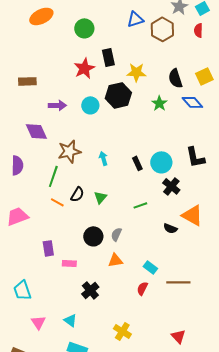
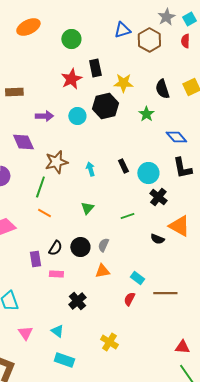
blue diamond: (192, 102) -> (176, 137), moved
black rectangle: (137, 163) -> (123, 166), moved
black semicircle: (77, 194) -> (55, 248), moved
red triangle: (178, 336) -> (182, 347), moved, turned -42

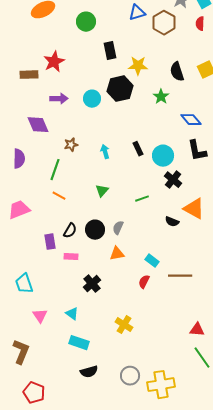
red star: (71, 79) -> (54, 62), moved
brown star: (56, 162) -> (71, 145), size x0.6

